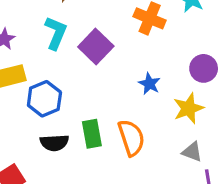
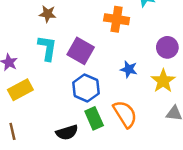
blue hexagon: (44, 99) -> (86, 88), moved

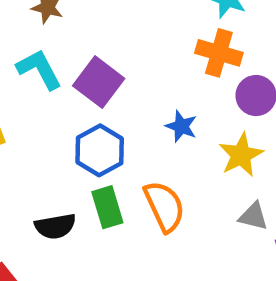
orange cross: (117, 19) -> (219, 53), moved
cyan L-shape: (47, 48) -> (39, 69), turned -44

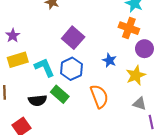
cyan L-shape: (39, 69) -> (44, 67), moved
green rectangle: (107, 207) -> (60, 94), moved, turned -36
black semicircle: (55, 226) -> (37, 100), moved

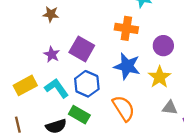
orange cross: (129, 28) -> (126, 28), moved
purple star: (13, 36) -> (52, 54), moved
blue star: (109, 60) -> (127, 66), size x1.6

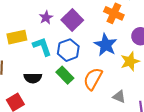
orange semicircle: (124, 108) -> (93, 79), turned -135
gray triangle: (170, 108) -> (119, 97), moved
green rectangle: (79, 115) -> (65, 75), moved

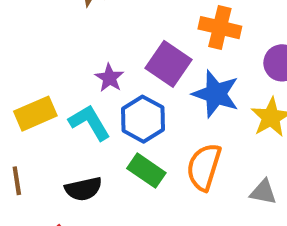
purple star: (46, 18) -> (109, 78), moved
purple square: (72, 20) -> (168, 64), moved

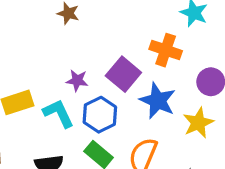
purple star: (109, 78) -> (77, 81), turned -30

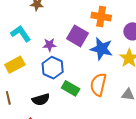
cyan L-shape: (59, 113) -> (21, 34), moved
blue hexagon: (100, 115) -> (53, 68), moved

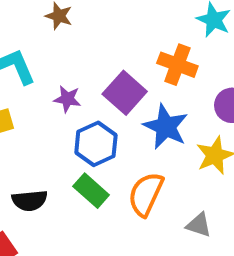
blue hexagon: (53, 68) -> (96, 144), moved

